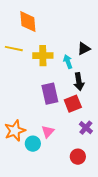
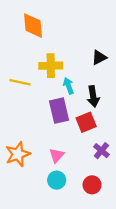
yellow line: (14, 49) -> (20, 82), moved
cyan arrow: (68, 62) -> (68, 86), moved
cyan circle: (33, 144) -> (57, 180), moved

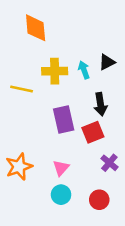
cyan arrow: (68, 86) -> (84, 70), moved

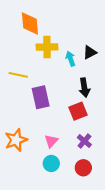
yellow cross: (55, 71) -> (47, 47), moved
purple rectangle: (64, 119) -> (41, 97), moved
purple cross: (109, 163) -> (84, 141), moved

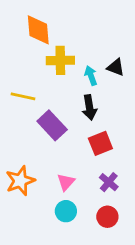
black triangle: (90, 52) -> (116, 67), turned 48
black arrow: (84, 88) -> (89, 107), moved
purple rectangle: (41, 97) -> (52, 125), turned -30

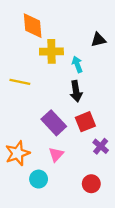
black triangle: (116, 67) -> (98, 40), moved, turned -35
purple rectangle: (52, 125) -> (54, 123), moved
purple cross: (109, 182) -> (101, 146), moved
cyan circle: (66, 211) -> (39, 179), moved

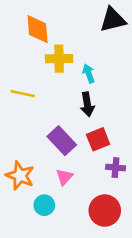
black triangle: (98, 40) -> (113, 20), moved, size x1.5
purple cross: (101, 146) -> (116, 168), turned -35
orange star: (17, 153) -> (20, 176), turned -30
red circle: (91, 184) -> (105, 211), size x1.5

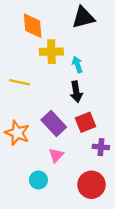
black triangle: (113, 20) -> (83, 17), moved
orange star: (20, 176) -> (17, 133), moved

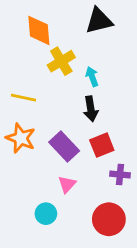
yellow cross: (51, 52) -> (61, 61), turned -30
orange star: (17, 133) -> (21, 138), moved

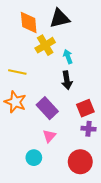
black triangle: (99, 21) -> (60, 18), moved
red square: (102, 145) -> (85, 108), moved

